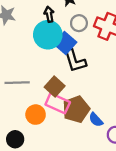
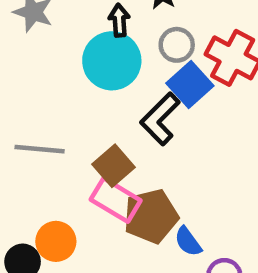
blue square: (65, 43) -> (190, 85), moved
black L-shape: (75, 61) -> (160, 119), turned 55
orange circle: (36, 115) -> (56, 241), moved

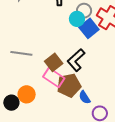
cyan circle: (112, 61) -> (77, 19), moved, size x0.6
black L-shape: (160, 119) -> (76, 60), moved

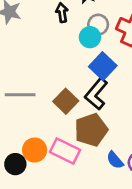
blue square: (89, 28) -> (103, 66), moved
pink rectangle: (54, 78) -> (65, 151), moved
blue semicircle: (85, 97) -> (115, 160), moved

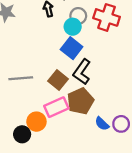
blue square: (103, 66) -> (72, 48), moved
pink rectangle: (65, 151) -> (56, 107), moved, turned -45

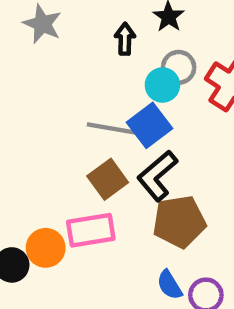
gray line: (21, 78) -> (111, 128), moved
brown pentagon: (80, 101) -> (179, 222), moved

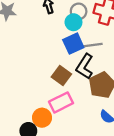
blue square: (149, 125) -> (73, 44), turned 30
gray line: (111, 128) -> (90, 45), moved

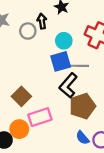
gray circle: (79, 11) -> (28, 31), moved
brown square: (61, 76) -> (21, 96), moved

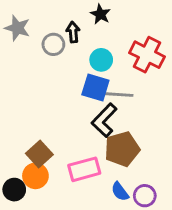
blue square: (61, 61) -> (95, 88), turned 30
brown square: (21, 96) -> (39, 154), moved
pink rectangle: (40, 117) -> (84, 169), moved

